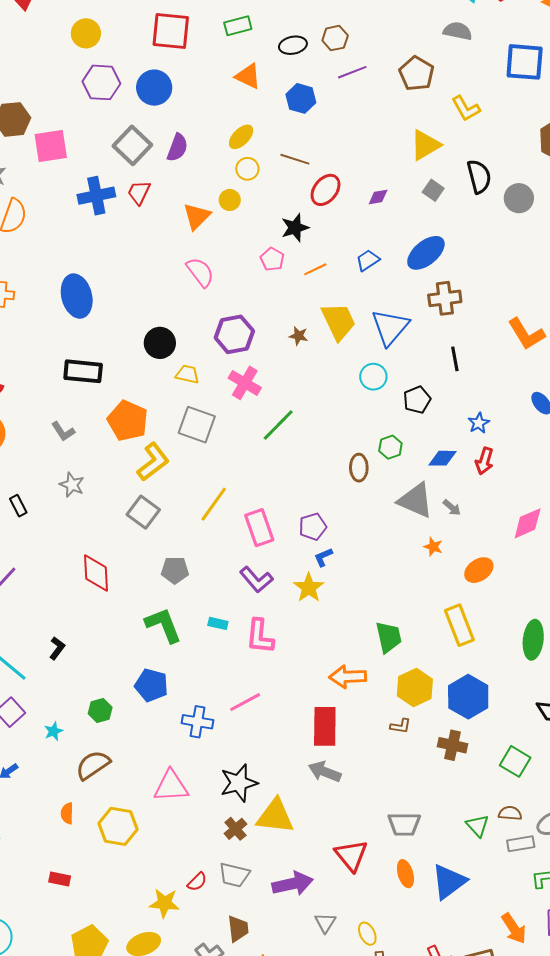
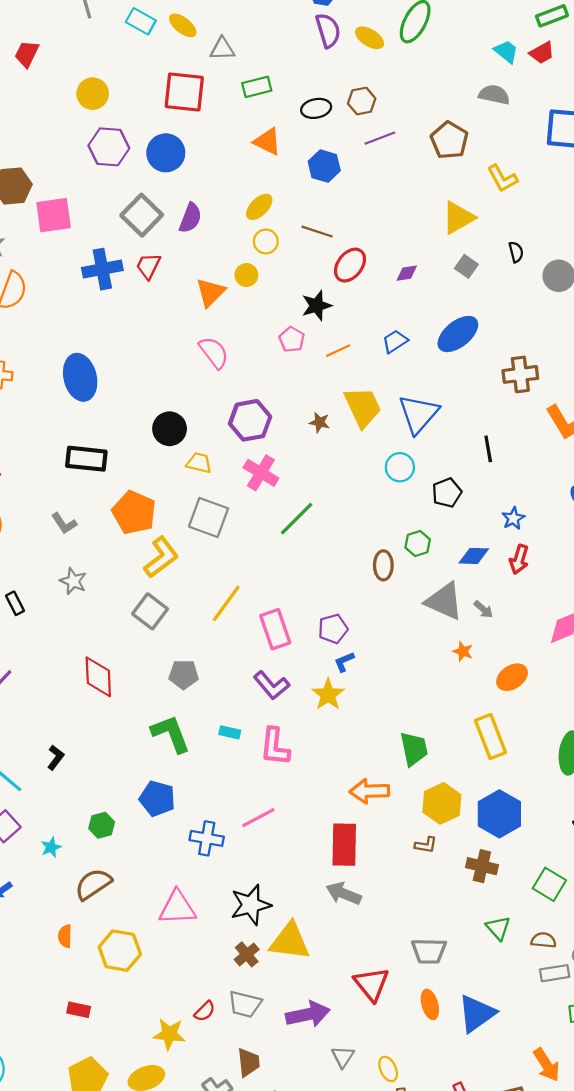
black semicircle: (479, 176) -> (516, 252), size x0.6
brown cross: (445, 298) -> (520, 374), moved
green triangle: (477, 826) -> (498, 928), moved
red rectangle: (60, 879) -> (79, 1010), moved

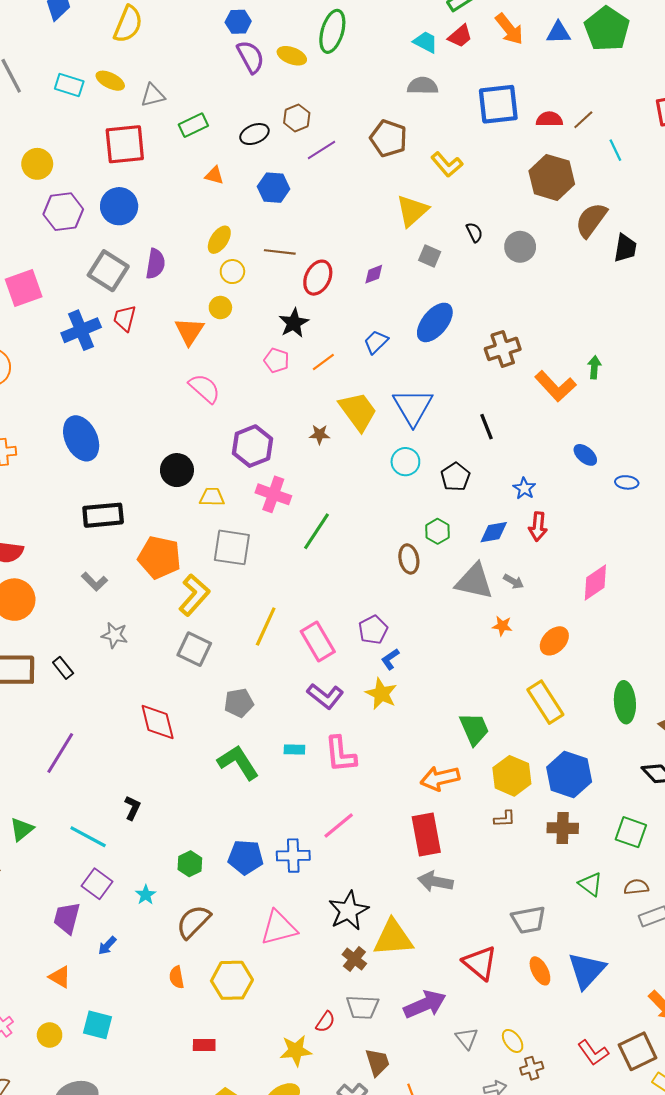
orange triangle: (267, 142) -> (214, 175), size x0.7
blue pentagon: (157, 798) -> (246, 857), moved

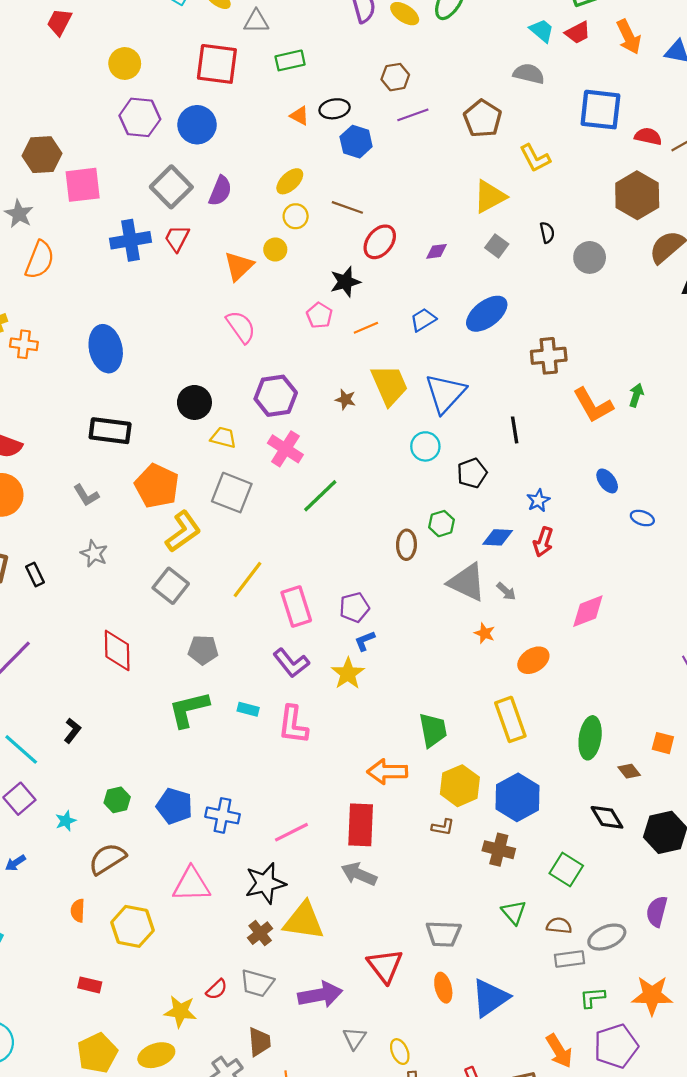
black ellipse: (254, 134) -> (335, 109), moved
green L-shape: (238, 762) -> (189, 709), turned -84
pink line: (339, 826) -> (291, 832), moved

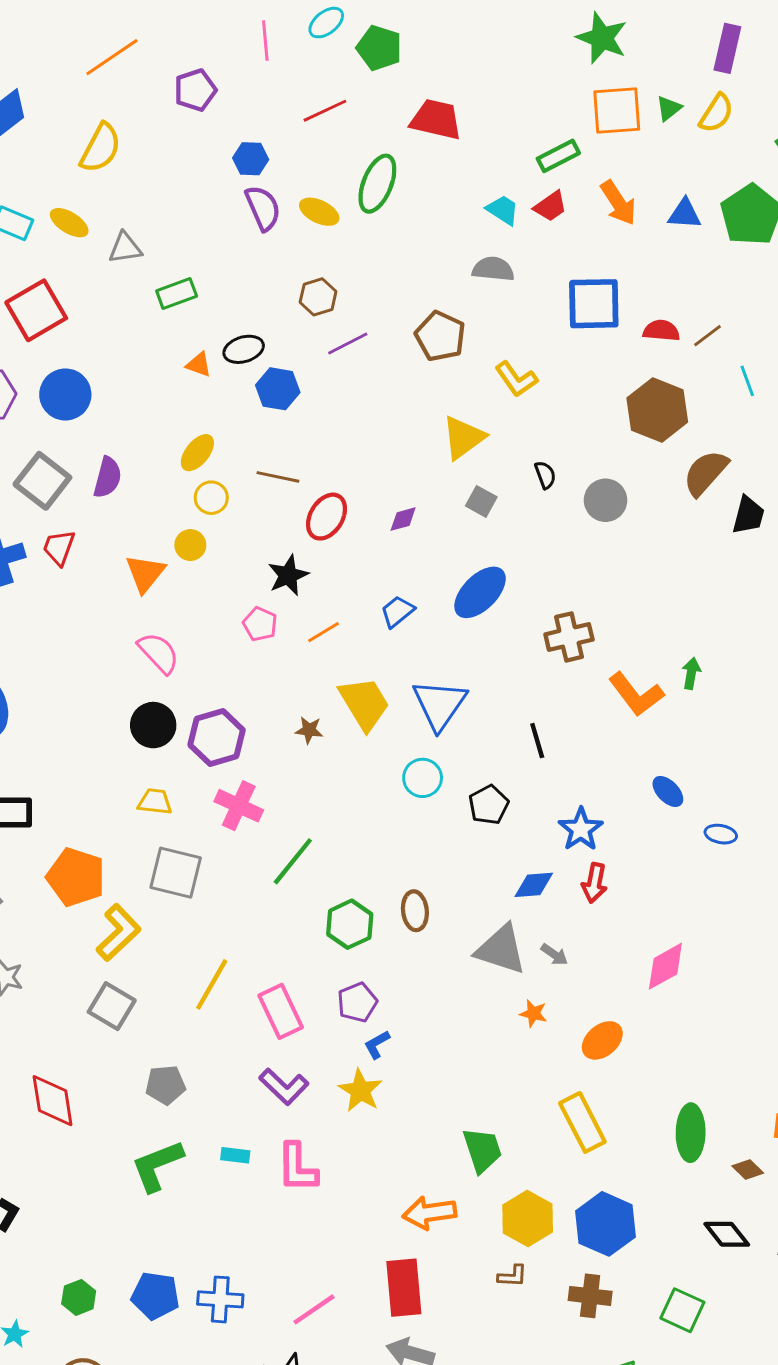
red square: (217, 64) -> (36, 310), moved, turned -30
black circle: (194, 402) -> (153, 725), moved
blue star: (538, 500) -> (581, 829), size x1.4
green hexagon: (441, 524) -> (350, 924), moved, size x1.4

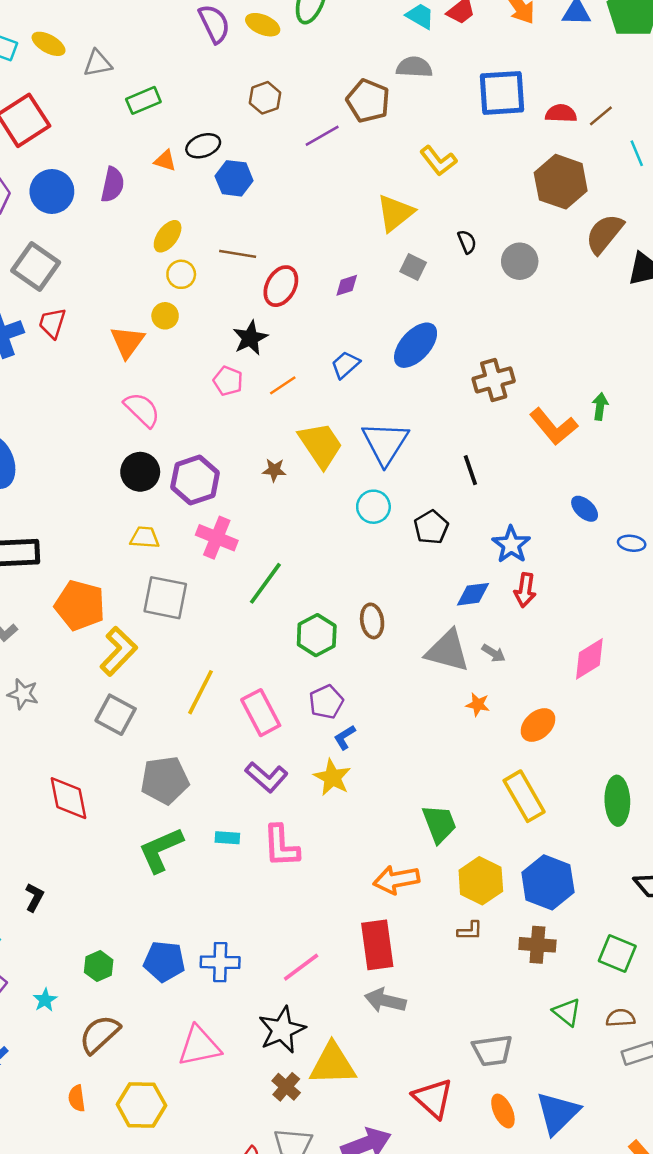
brown pentagon: (440, 336) -> (368, 101), moved
purple line: (348, 344) -> (322, 136), moved
purple semicircle: (108, 477) -> (113, 185), moved
gray pentagon: (165, 1085) -> (165, 780), size x1.4

